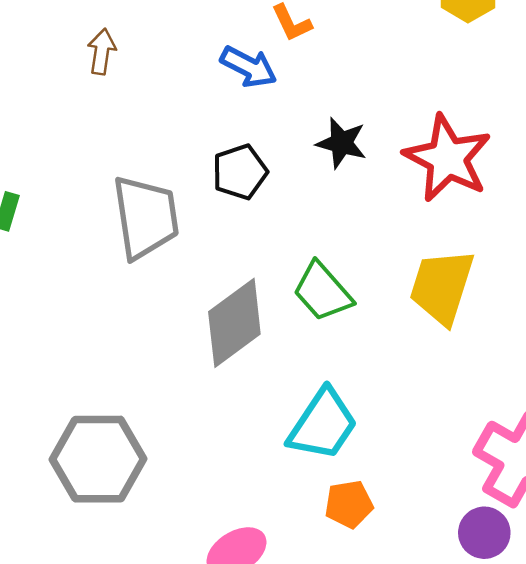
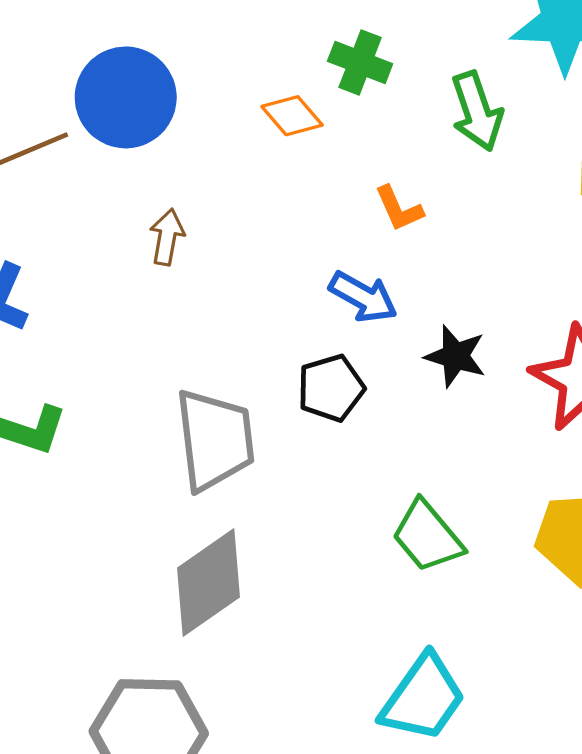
blue arrow: (249, 67) -> (363, 297), moved
gray diamond: (234, 323) -> (208, 583), moved

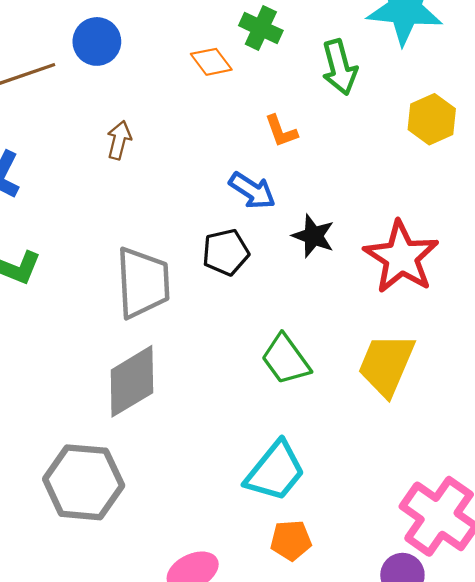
blue circle: (126, 97) -> (97, 41), size x0.7

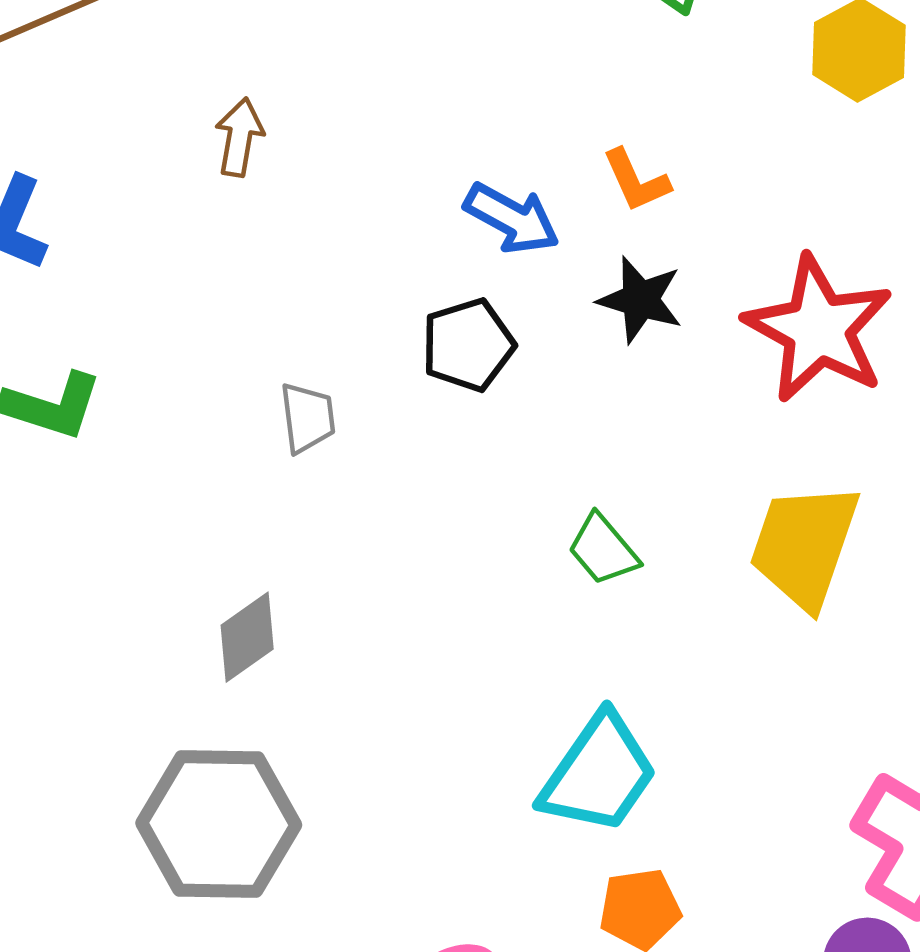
orange L-shape: (281, 131) -> (636, 181), moved
gray trapezoid: (143, 283) -> (307, 418), size x0.5
green trapezoid: (286, 359) -> (603, 550), size x0.7
gray diamond: (132, 381) -> (247, 637), moved, size x0.6

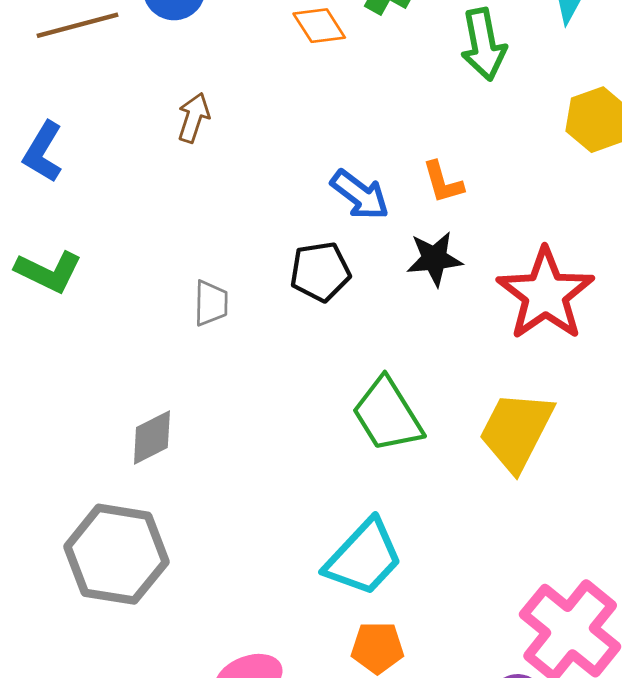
black star: (640, 300) -> (434, 259), turned -30
green trapezoid: (603, 550) -> (387, 415), size x1.6

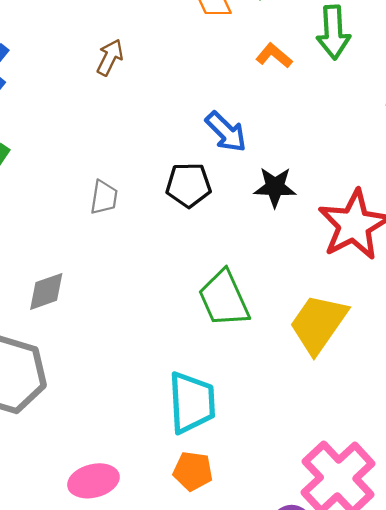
orange L-shape: (443, 182) -> (274, 56), moved, turned 138
cyan trapezoid: (364, 558) -> (192, 403), turned -54

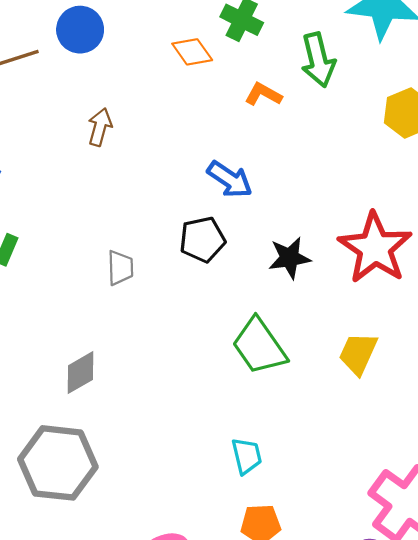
black star: (275, 187) -> (289, 258), moved
yellow trapezoid: (318, 324) -> (358, 353), size x0.7
cyan trapezoid: (192, 403) -> (247, 456), size x0.6

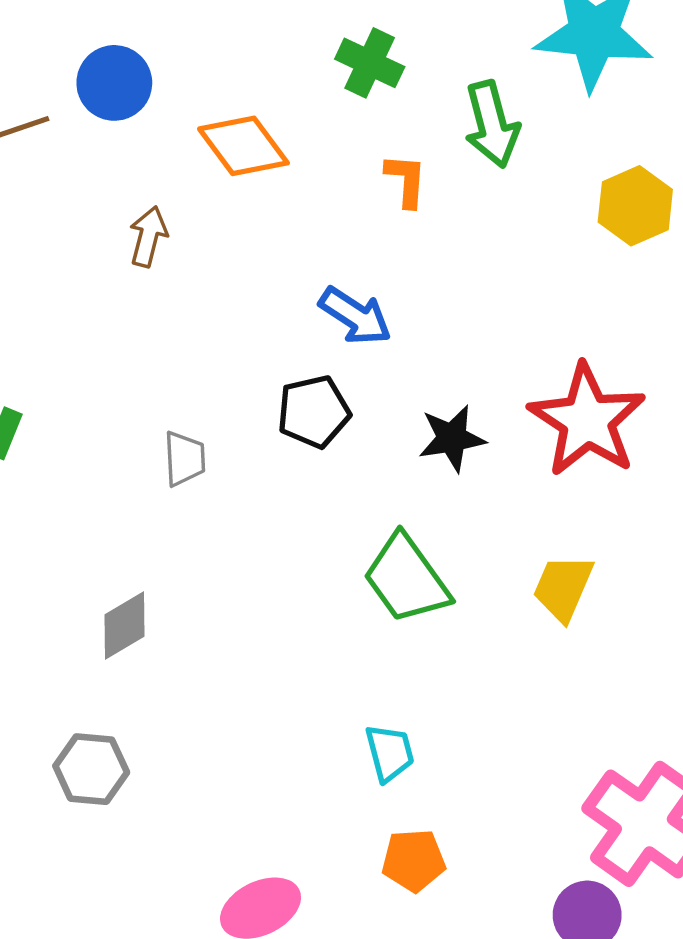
orange diamond: (192, 52) -> (243, 146), moved, size x1.4
orange L-shape: (263, 94) -> (406, 180), turned 66
gray hexagon: (58, 463) -> (91, 769), size x0.6

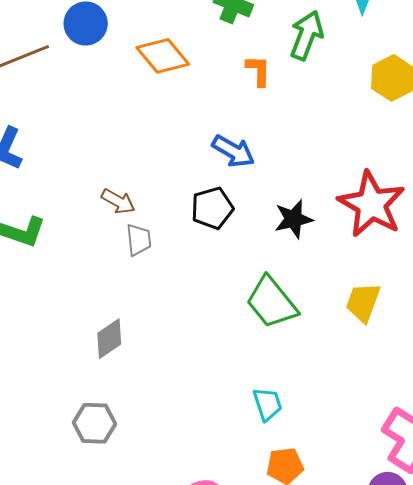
green arrow: (492, 124) -> (307, 35), turned -141
brown arrow: (148, 236) -> (118, 201), moved, turned 108

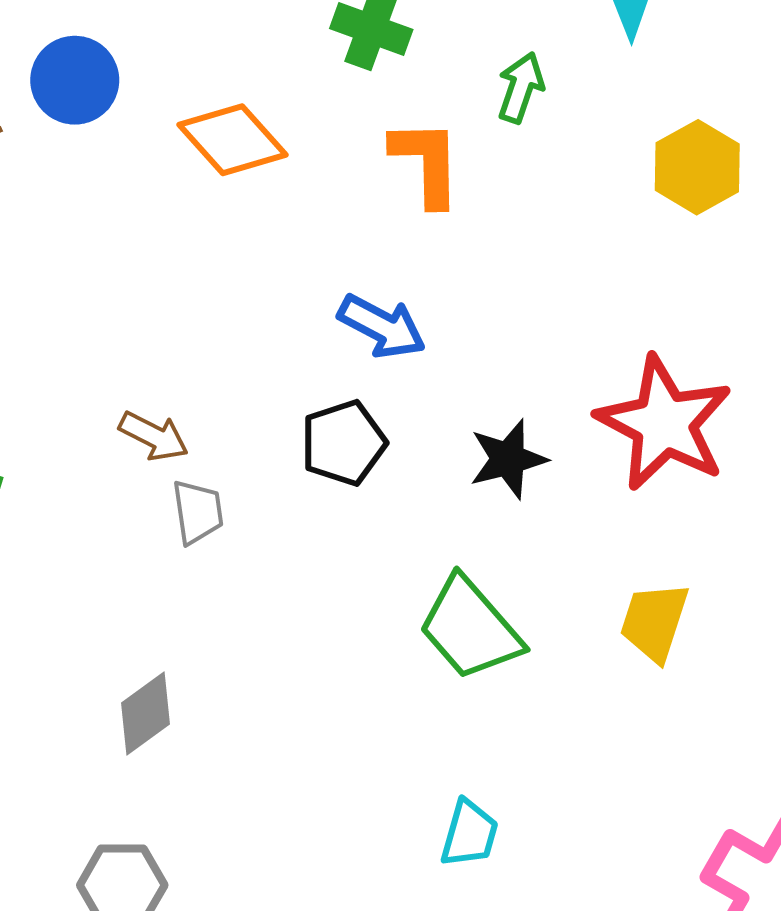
green arrow: (307, 35) -> (521, 88), size x0.7
orange L-shape: (258, 71) -> (426, 162), size x1.4
cyan trapezoid: (267, 404) -> (469, 834), turned 36

